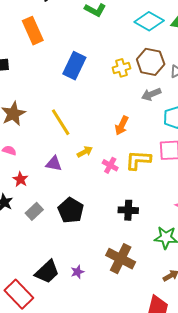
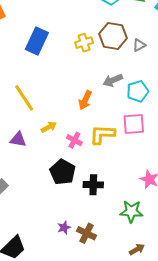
gray arrow: (151, 94) -> (113, 80), moved
black pentagon: (71, 210) -> (63, 172), moved
brown cross: (121, 259) -> (86, 233), size x0.7
purple star: (77, 272) -> (64, 228), moved

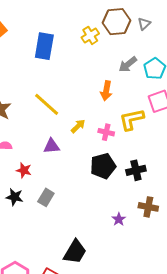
black pentagon: (63, 172) -> (103, 166), turned -30
brown cross: (86, 233) -> (148, 207), moved

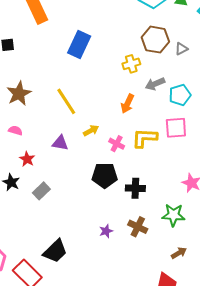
yellow cross: (90, 35) -> (131, 64), moved

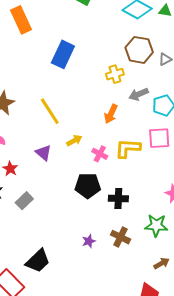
purple triangle: (60, 143) -> (43, 153), turned 30

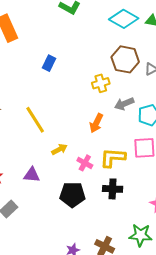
blue rectangle: (63, 54) -> (49, 63), size x0.6
purple triangle: (43, 153) -> (32, 175), moved, turned -36
black cross: (118, 198) -> (113, 189), moved

